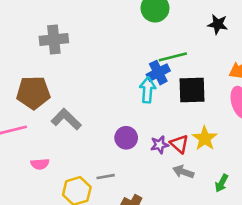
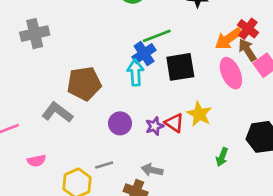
brown pentagon: (33, 93) -> (84, 84), moved
gray arrow: (183, 172) -> (152, 170), moved

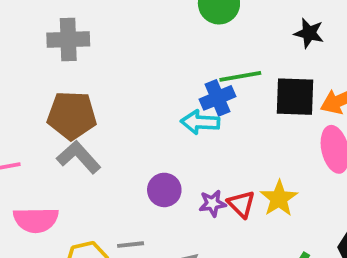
black square: (180, 67) -> (295, 97), moved
cyan arrow: (135, 72) -> (200, 122), turned -95
brown pentagon: (84, 84) -> (72, 115), moved
pink semicircle: (36, 161) -> (36, 220), size x1.6

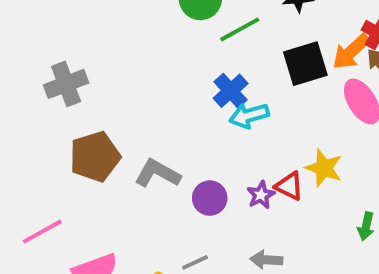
green line: (240, 76) -> (240, 29), moved
cyan arrow: (200, 122) -> (249, 115), moved
gray L-shape: (79, 157) -> (158, 173), moved

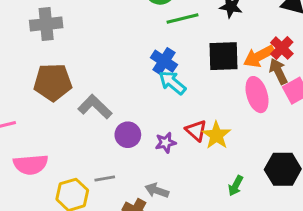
blue cross: (231, 91) -> (164, 61), turned -30
cyan arrow: (249, 115) -> (172, 83), turned 40
red triangle: (289, 186) -> (196, 130), moved

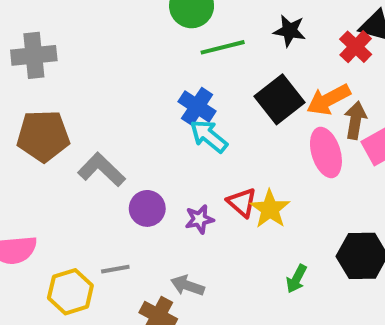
red cross: (282, 48) -> (356, 47), moved
black square: (223, 56) -> (279, 99), turned -36
brown arrow: (278, 71) -> (355, 120), turned 35

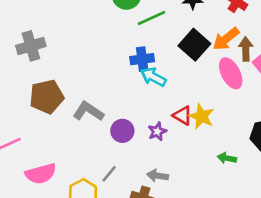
blue cross: (197, 106) -> (142, 59), turned -30
gray line: (115, 269) -> (109, 174), turned -30
green arrow: (297, 279) -> (227, 158), turned 84

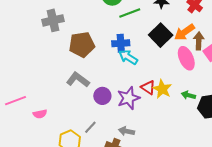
gray cross: (31, 46) -> (53, 20), moved
brown pentagon: (47, 97) -> (82, 45), moved
purple star: (157, 131) -> (128, 98), size x1.6
green arrow: (227, 158) -> (188, 95), moved
pink semicircle: (41, 174) -> (40, 114), moved, size x0.6

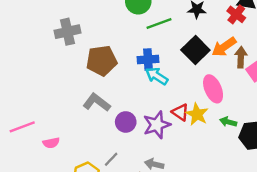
pink ellipse: (186, 58) -> (213, 89), moved

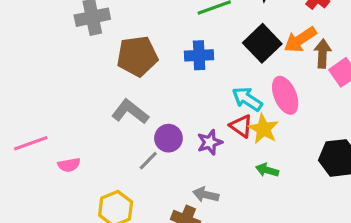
cyan arrow: (157, 76) -> (247, 99), moved
green arrow: (228, 122) -> (267, 170), moved
purple star: (157, 125) -> (210, 142), size x0.7
gray line: (111, 159) -> (148, 161), moved

